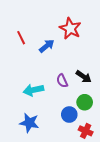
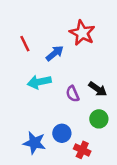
cyan arrow: (33, 90) -> (39, 82), moved
blue circle: (69, 115) -> (62, 133), moved
red cross: (86, 131) -> (82, 150), moved

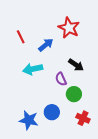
black arrow: (98, 89) -> (76, 65), moved
green circle: (99, 119) -> (74, 94), moved
red cross: (82, 150) -> (83, 118), moved

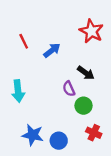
red star: (69, 28) -> (91, 31), moved
cyan arrow: (33, 69) -> (18, 91), moved, turned -84
blue circle: (52, 112) -> (59, 141), moved

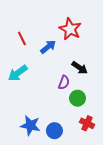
red star: (91, 31) -> (70, 29), moved
purple semicircle: (69, 89) -> (64, 82), turned -136
cyan arrow: (18, 91) -> (18, 73), moved, turned 60

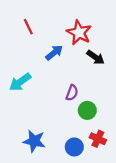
red line: (22, 38) -> (28, 27), moved
black arrow: (80, 68) -> (96, 57), moved
blue circle: (54, 131) -> (74, 147), moved

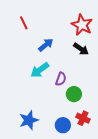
red star: (79, 33) -> (82, 25), moved
cyan arrow: (20, 82) -> (40, 70), moved
blue star: (34, 141) -> (29, 120), turned -30

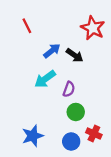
black arrow: (81, 49) -> (75, 55), moved
green circle: (74, 94) -> (76, 112), moved

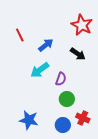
red line: (27, 26) -> (20, 35), moved
black arrow: (75, 55) -> (78, 54), moved
blue star: (33, 136) -> (29, 120), turned 30

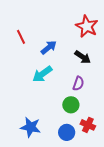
purple semicircle: (61, 79) -> (78, 84), moved

